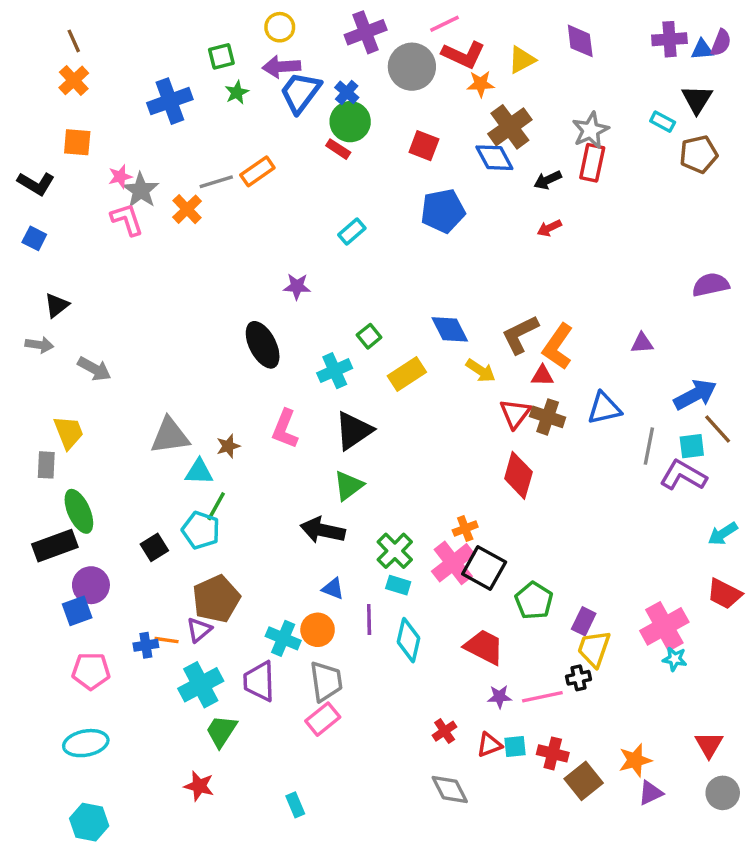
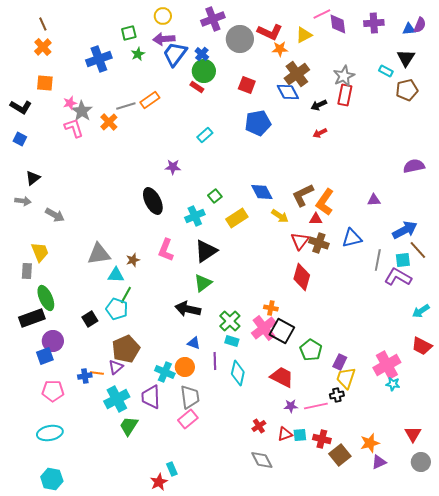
pink line: (445, 24) -> (322, 14), moved
purple cross: (669, 39) -> (374, 23), moved
orange cross: (465, 529) -> (271, 308), turned 32
red star: (199, 786) -> (159, 482), moved, turned 30

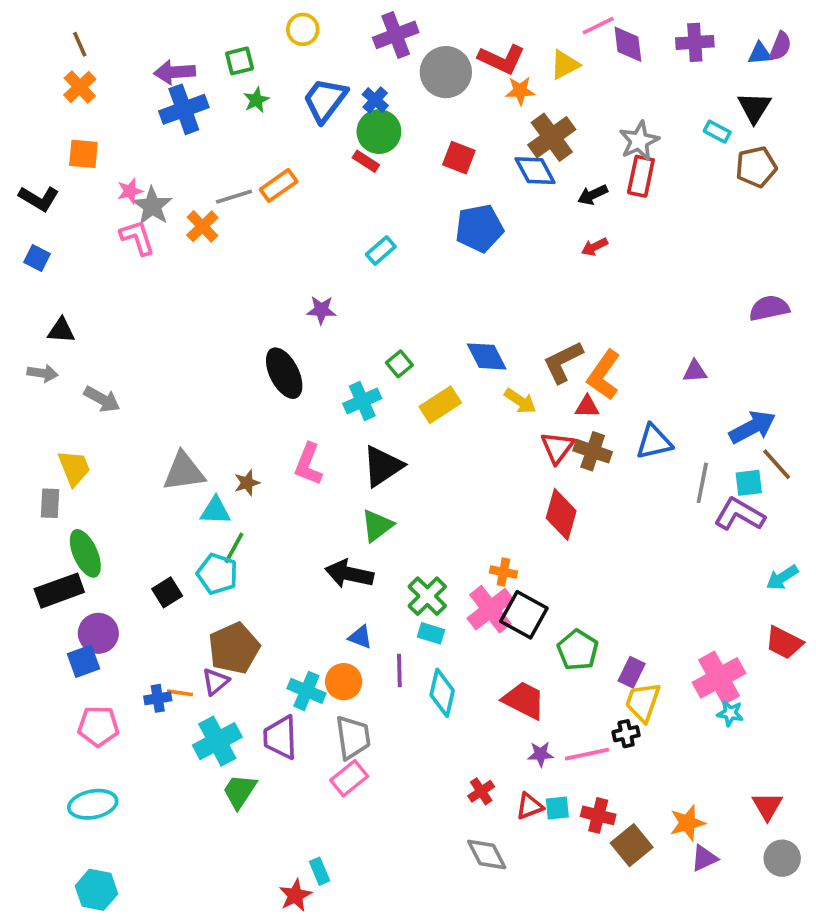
purple arrow: (164, 39) -> (175, 72), moved
black triangle: (33, 178) -> (61, 330), turned 42

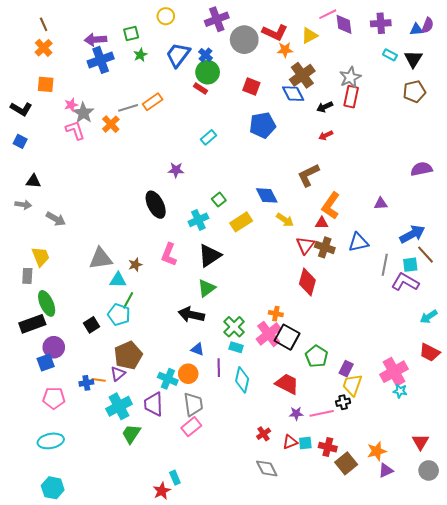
cyan rectangle: (717, 132) -> (390, 55), moved
brown L-shape: (563, 362) -> (308, 175), moved

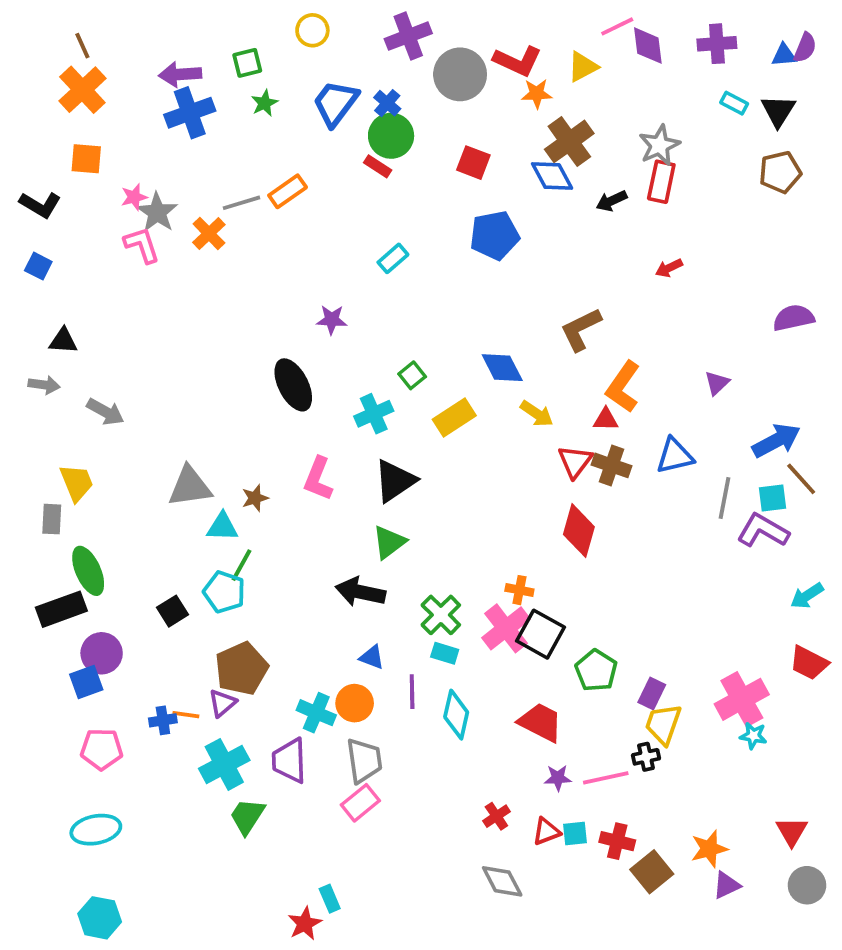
orange cross: (44, 48) -> (82, 90), size x1.4
red arrow: (326, 135) -> (669, 268), moved
purple triangle: (381, 204) -> (717, 383), turned -40

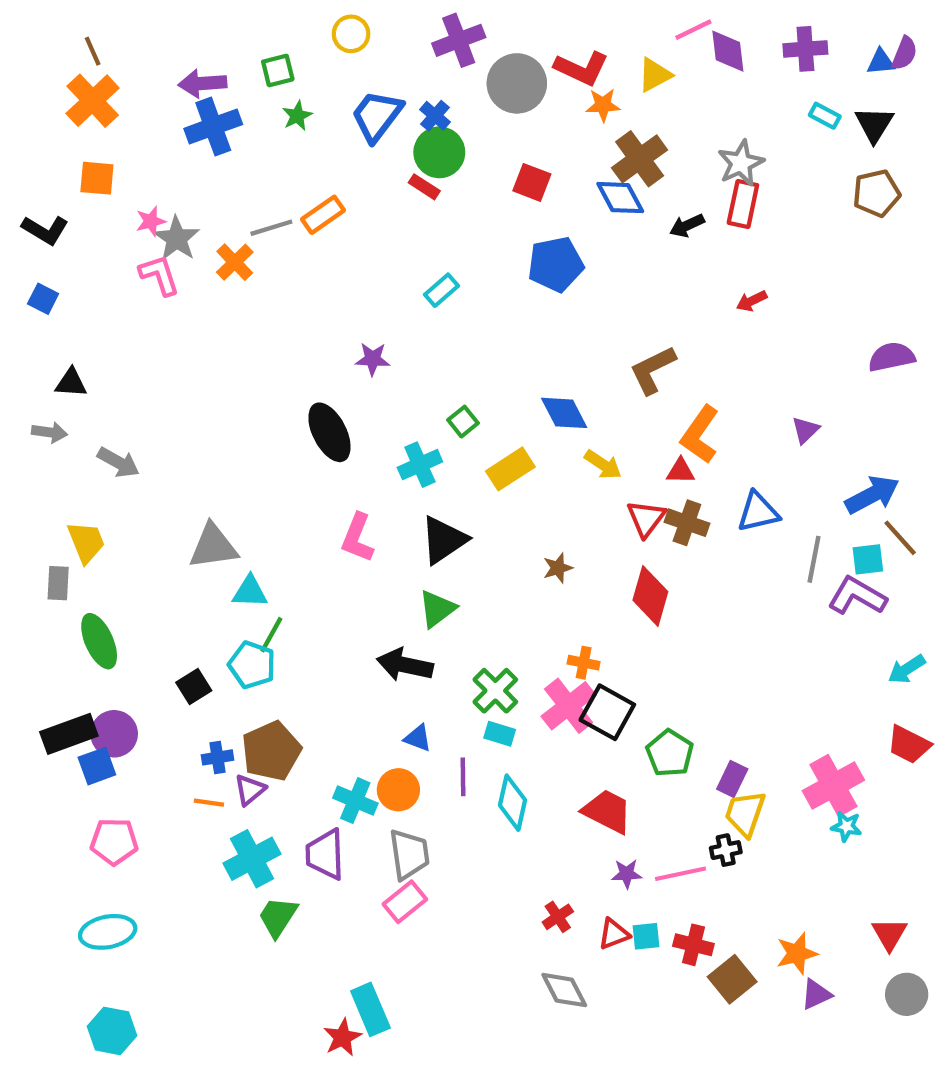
brown star: (255, 498) -> (558, 568), moved
black rectangle: (61, 609) -> (69, 734), moved
blue cross: (163, 720) -> (218, 757), moved
cyan rectangle: (330, 899) -> (370, 1009), size x1.6

